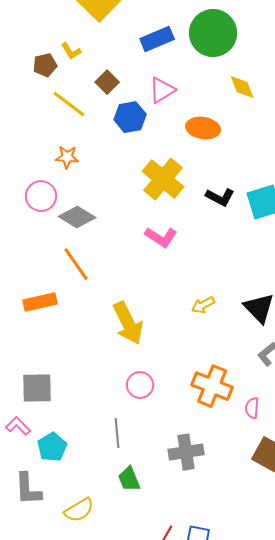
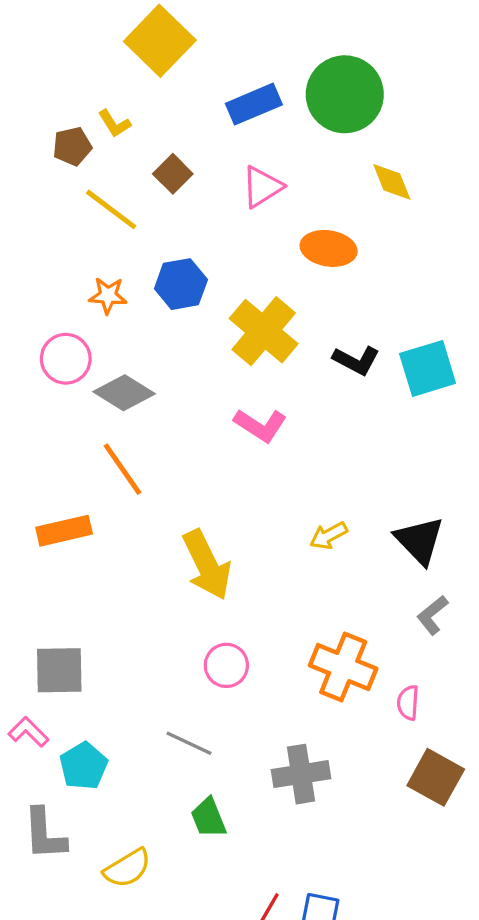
blue hexagon: (130, 117) -> (181, 284), moved
gray line: (117, 433) -> (189, 743), turned -60

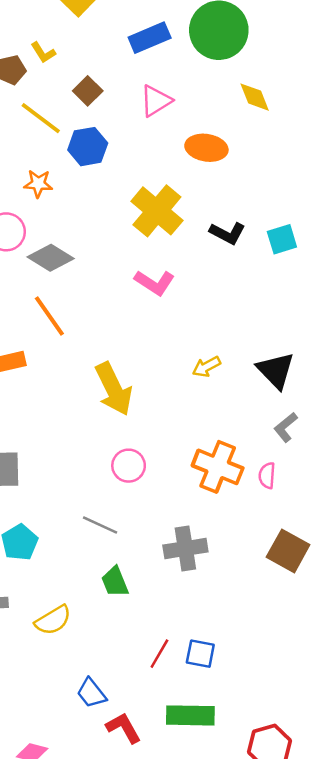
blue hexagon: (181, 284) -> (88, 147), moved
cyan square: (428, 368) -> (282, 239), size x0.7
pink semicircle: (408, 703) -> (267, 476), moved

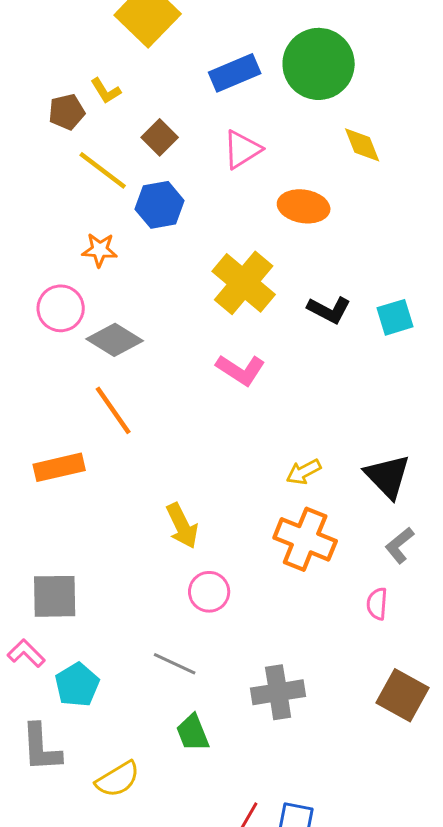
yellow arrow: (114, 389) -> (182, 526), moved, size x0.7
orange cross: (218, 467) -> (305, 539), moved

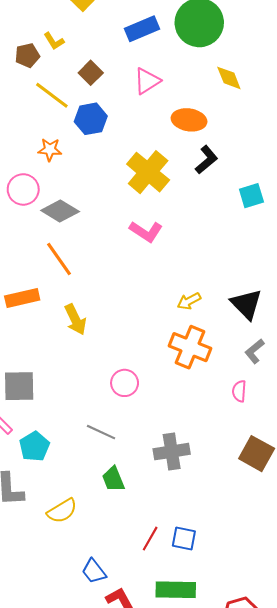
black L-shape: (329, 310) -> (206, 160), moved, turned -68
yellow arrow: (182, 526) -> (75, 319), moved

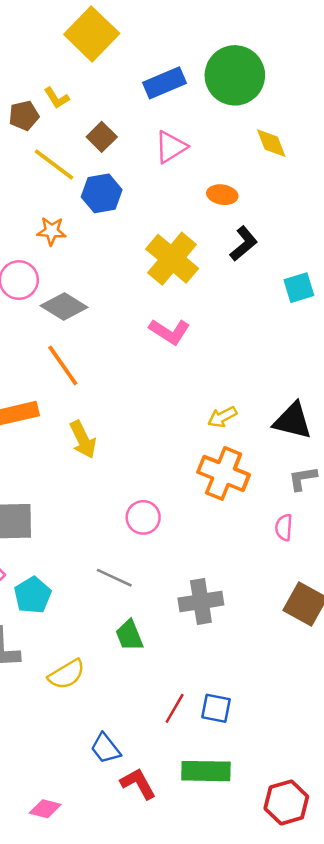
orange ellipse: (189, 120) -> (222, 195), size x0.7
black triangle: (246, 304) -> (293, 421), turned -32
gray L-shape: (255, 351) -> (303, 478), turned 30

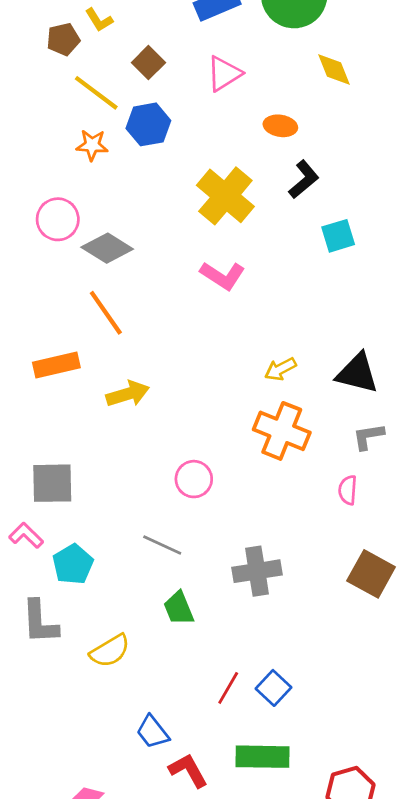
orange star: (51, 231) -> (92, 145), moved
cyan square: (299, 288) -> (338, 236), moved
yellow arrow: (83, 440) -> (128, 394), turned -81
blue square: (216, 708) -> (274, 688), turned 32

